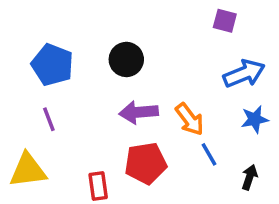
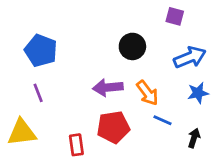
black circle: (126, 59) -> (132, 46), moved
blue line: (209, 154) -> (162, 120), turned -36

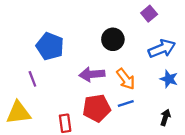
purple square: (175, 16) -> (149, 14), turned 35
blue pentagon: (41, 51) -> (50, 46), moved
blue star: (198, 93) -> (169, 79), turned 30
blue line: (162, 120) -> (126, 103), moved, turned -42

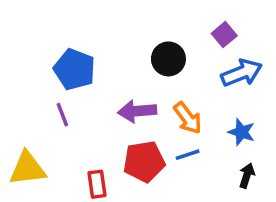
purple square: (149, 14) -> (224, 35), moved
purple line: (32, 79) -> (62, 115), moved
blue star: (169, 79) -> (242, 132), moved

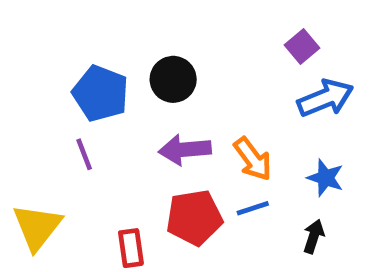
black circle: (168, 59) -> (173, 79), moved
yellow triangle: (27, 169) -> (37, 227), turned -45
black arrow: (247, 176) -> (314, 236), moved

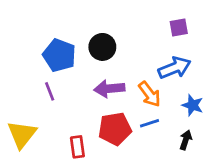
purple square: (302, 47) -> (179, 28), turned 30
blue arrow: (325, 98) -> (175, 68), moved

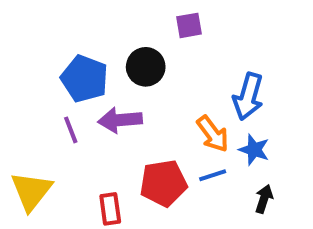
purple square: (179, 28) -> (189, 25), moved
blue arrow: (175, 68) -> (248, 96), turned 128
purple arrow: (109, 89) -> (120, 120), moved
blue star: (193, 105) -> (254, 150), moved

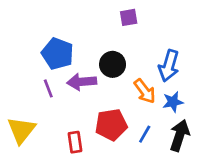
black circle: (146, 67) -> (113, 64), moved
blue star: (254, 150) -> (173, 102), turned -30
blue line: (213, 175) -> (145, 134), moved, turned -42
black arrow: (264, 199) -> (180, 135), size x1.6

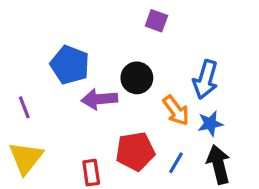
purple square: (129, 17) -> (156, 21), turned 30
purple line: (48, 88) -> (24, 107), moved
black arrow: (180, 135) -> (218, 164), turned -32

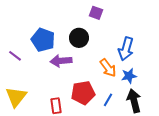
black circle: (137, 78) -> (79, 38), moved
purple line: (24, 107) -> (15, 56), moved, turned -32

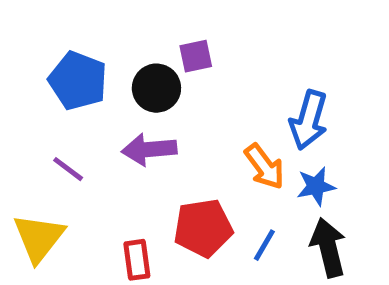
purple square: (96, 13) -> (196, 56), moved, turned -32
black circle: (79, 38) -> (156, 88), moved
blue pentagon: (43, 40) -> (78, 81), moved
purple line: (15, 56) -> (68, 169), moved

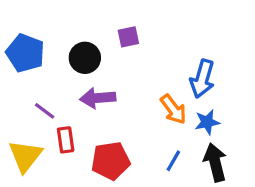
blue pentagon: (78, 81) -> (25, 53), moved
black circle: (156, 88) -> (85, 58), moved
red pentagon: (203, 228) -> (111, 161), moved
red rectangle: (137, 260) -> (66, 140), moved

